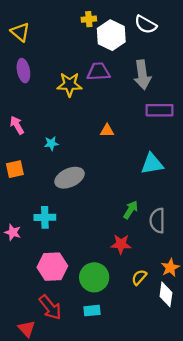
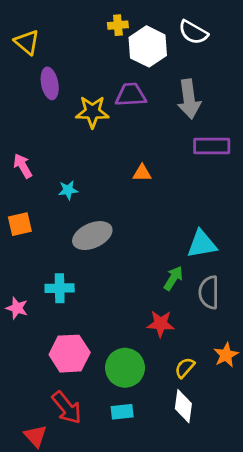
purple ellipse: (23, 71) -> (50, 83), moved
cyan triangle: (152, 164) -> (202, 244), moved
white diamond: (166, 294) -> (183, 406), moved

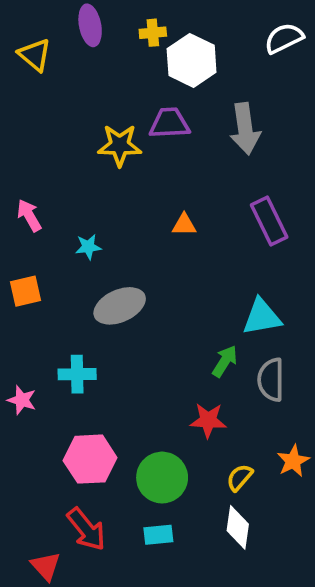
white semicircle: (193, 32) -> (284, 38), moved, turned 124
purple ellipse: (50, 83) -> (90, 25), moved
purple rectangle: (212, 146) -> (269, 221), moved, turned 64

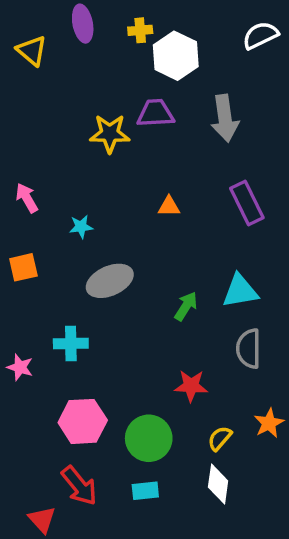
green arrow: (225, 361) -> (186, 306), moved

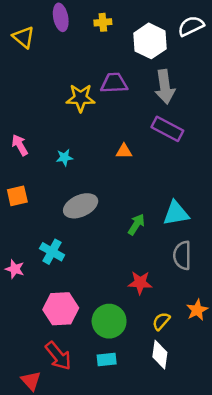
white hexagon: (176, 56) -> (150, 41), moved
purple rectangle: (247, 203) -> (167, 129), moved, turned -36
cyan star: (81, 227) -> (64, 157), moved
cyan cross: (71, 344) -> (52, 252), turned 30

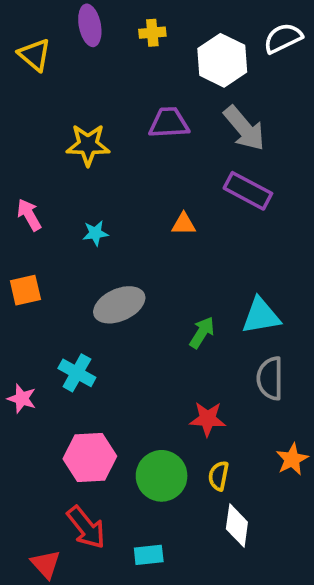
gray arrow: (165, 87) -> (244, 128), turned -32
yellow star: (81, 98) -> (88, 145), moved
yellow semicircle: (161, 321) -> (219, 476), moved, turned -30
cyan rectangle: (107, 360) -> (149, 555), moved

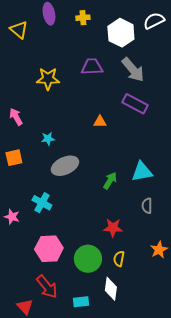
cyan star: (95, 233) -> (48, 139), moved
gray semicircle: (270, 378) -> (147, 206), size x0.7
white diamond: (237, 525) -> (111, 289), moved

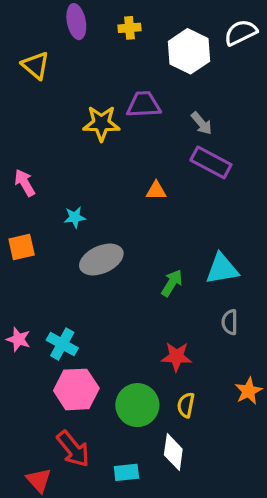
yellow triangle: (19, 30) -> (36, 65), moved
gray arrow: (133, 70) -> (202, 123), moved, size x0.6
yellow star: (48, 79) -> (101, 123), moved
cyan cross: (42, 203) -> (62, 344), moved

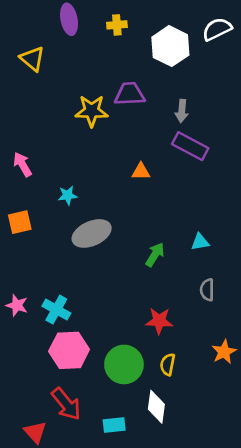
gray arrow: (202, 123) -> (182, 111), turned 45
cyan triangle: (222, 269) -> (200, 242), size x0.6

